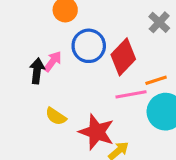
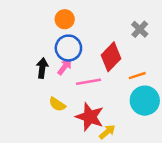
blue circle: (89, 46) -> (68, 48), moved
pink arrow: (53, 61) -> (65, 67), moved
pink line: (131, 94) -> (88, 82), moved

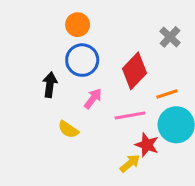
pink arrow: (65, 67) -> (93, 99), moved
pink line: (88, 82) -> (130, 116), moved
red star: (90, 117) -> (147, 145), moved, size x0.7

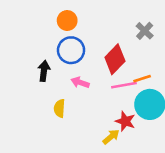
pink arrow: (93, 99) -> (80, 82), turned -108
pink line: (130, 116) -> (124, 85), moved
yellow semicircle: (68, 129) -> (59, 108), turned 60

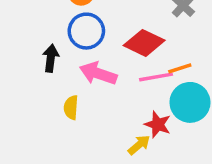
red diamond: (115, 59) -> (144, 43), turned 72
pink arrow: (80, 82) -> (98, 74), size x1.5

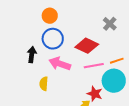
orange line: (180, 68) -> (117, 61), moved

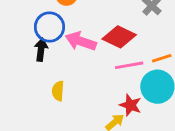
blue circle: (53, 39) -> (49, 27), moved
pink arrow: (60, 64) -> (81, 41), moved

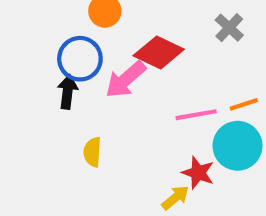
red diamond: (119, 37) -> (159, 52), moved
pink arrow: (81, 41) -> (126, 79), turned -60

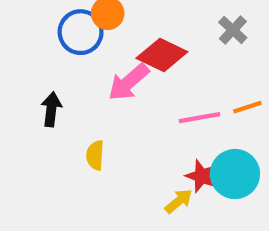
blue circle: (80, 59) -> (81, 32), moved
black arrow: (68, 92) -> (51, 109), moved
cyan circle: (238, 146) -> (235, 174), moved

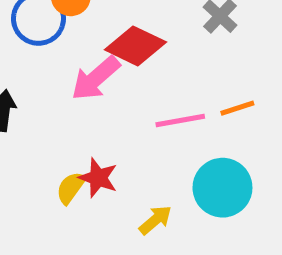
yellow semicircle: (95, 155) -> (71, 188), moved, turned 32
red star: (202, 176) -> (98, 178), moved

